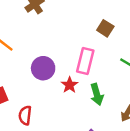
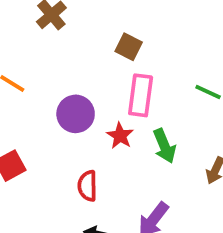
brown square: (105, 28) -> (129, 47), moved
red semicircle: (25, 115) -> (87, 186), moved

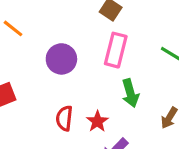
red star: (120, 136) -> (97, 121), moved

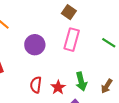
green arrow: (130, 93) -> (81, 82), moved

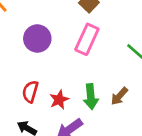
brown arrow: (107, 86) -> (119, 96), moved

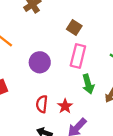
green arrow: (91, 97) -> (88, 84), moved

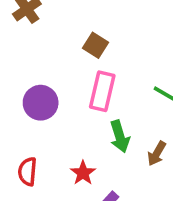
red semicircle: (42, 104) -> (28, 171), moved

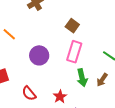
brown arrow: (157, 154) -> (102, 80), moved
red semicircle: (28, 171) -> (29, 93), turned -49

